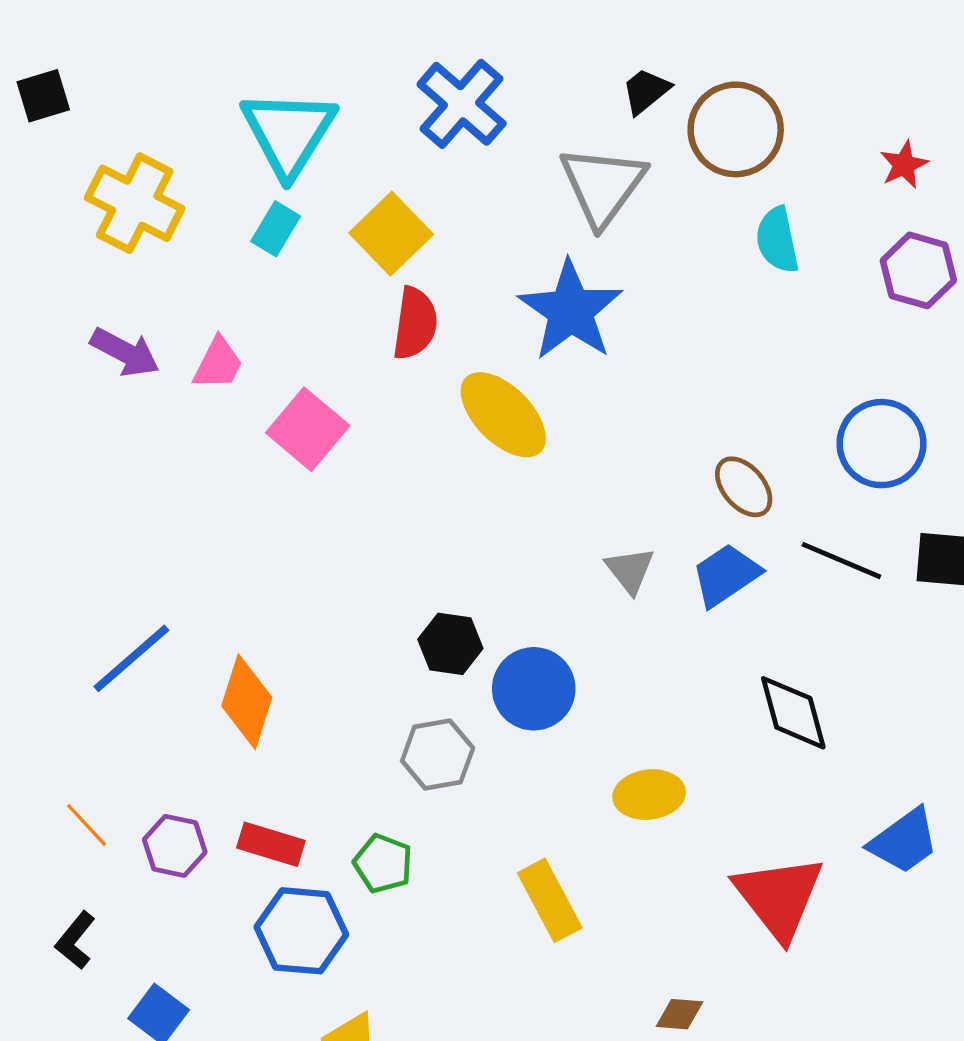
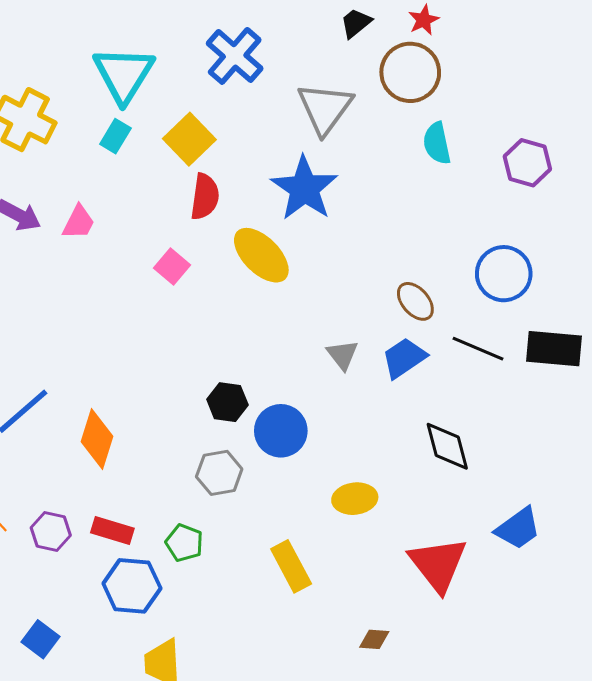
black trapezoid: (646, 91) -> (356, 23), moved
red star: (904, 165) -> (424, 20), moved
pink square: (308, 429) -> (172, 266), moved, size x0.7

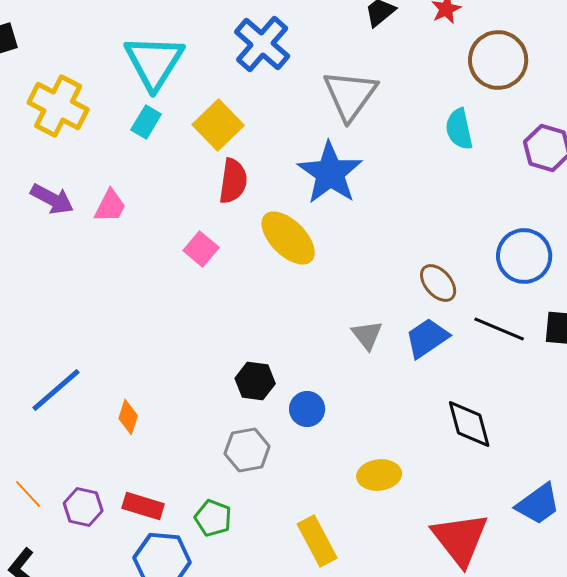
brown circle: (410, 72) -> (498, 60), moved
blue circle: (281, 431) -> (307, 409), size x0.7
orange diamond: (97, 439) -> (128, 417), size x0.6

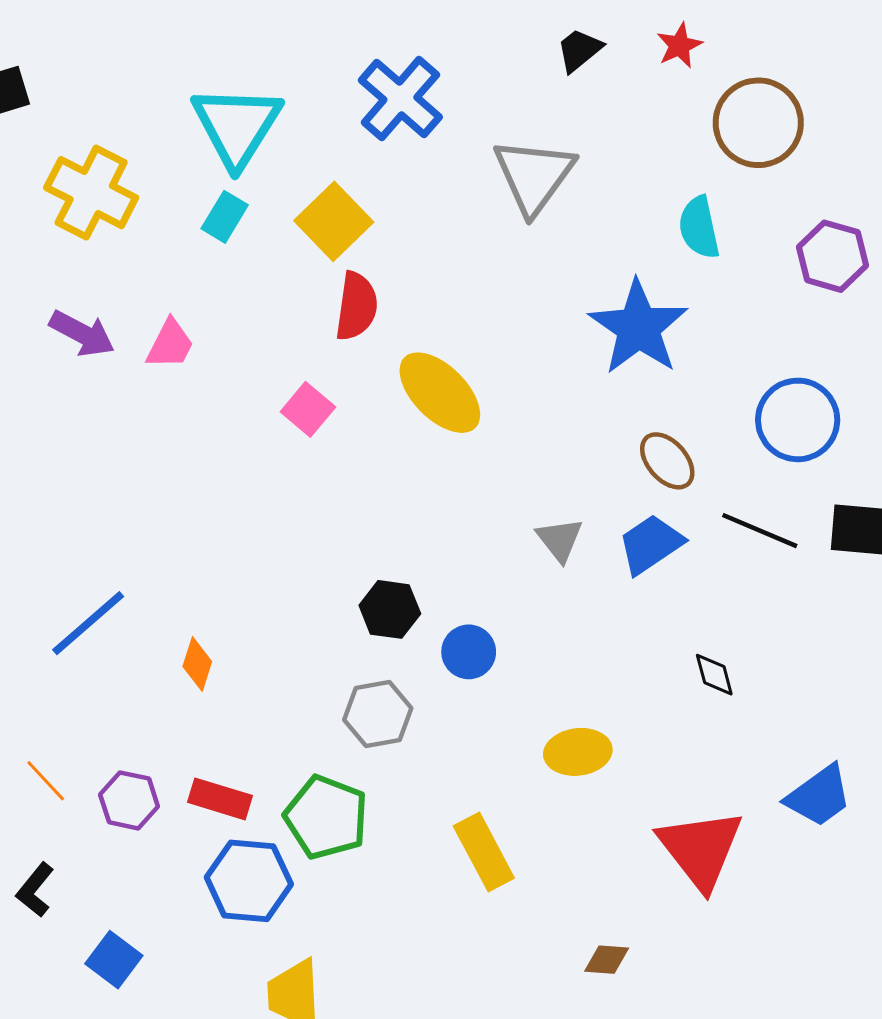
blue star: (330, 173) -> (638, 327), moved
black diamond: (469, 424) -> (714, 675), size x0.6
green pentagon: (213, 518) -> (326, 817), size x1.5

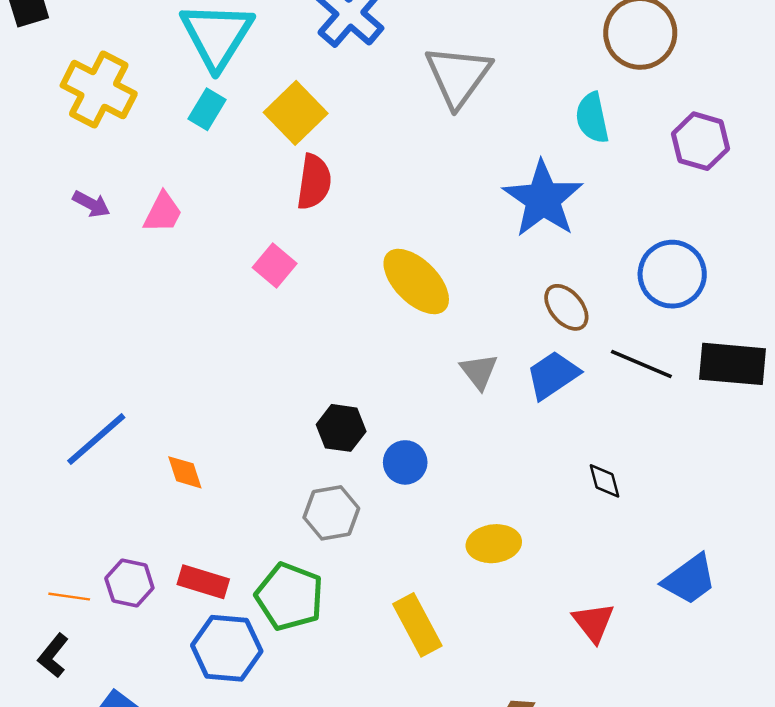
purple arrow: (82, 334) -> (91, 204), size x0.7
yellow ellipse: (440, 393) -> (416, 282), moved
orange diamond: (197, 664) -> (185, 472), turned -36
orange line: (46, 781) -> (69, 597), moved, turned -39
red triangle: (701, 849) -> (593, 622), size x0.6

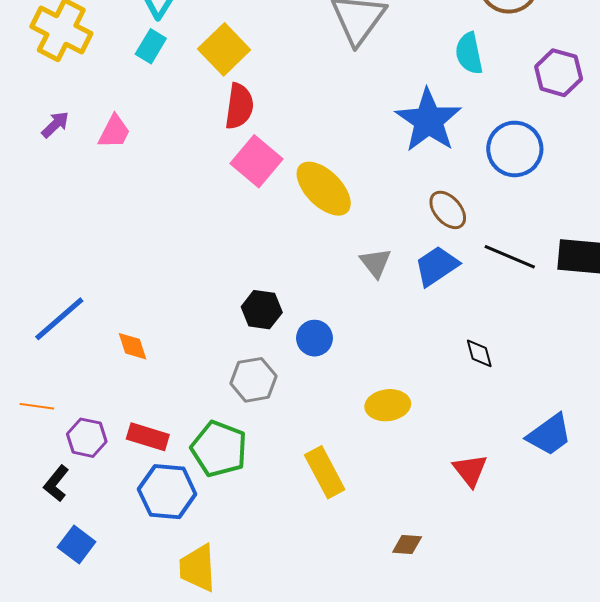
purple arrow: (91, 204) -> (55, 125), turned -72
pink square: (275, 266) -> (257, 161), moved, size x1.4
blue circle: (672, 274) -> (515, 149), moved
orange line: (69, 597) -> (37, 406), moved
black L-shape: (53, 656) -> (56, 483), moved

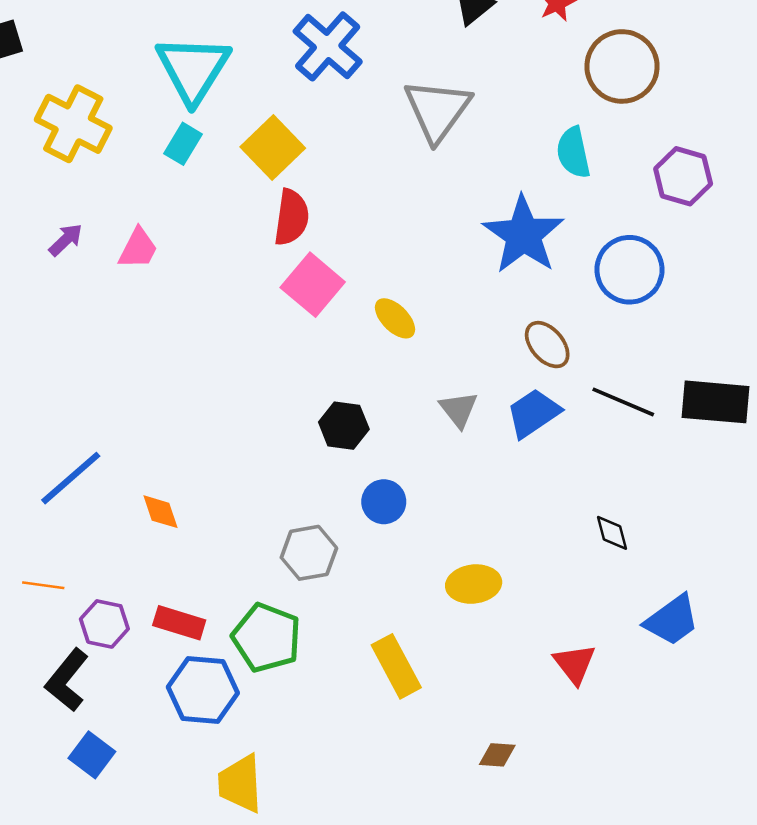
yellow ellipse: (324, 189) -> (395, 318), size x0.6
black hexagon: (262, 310) -> (344, 426), moved
black diamond: (479, 353) -> (612, 533), moved
black L-shape: (56, 483) -> (67, 680), size x1.4

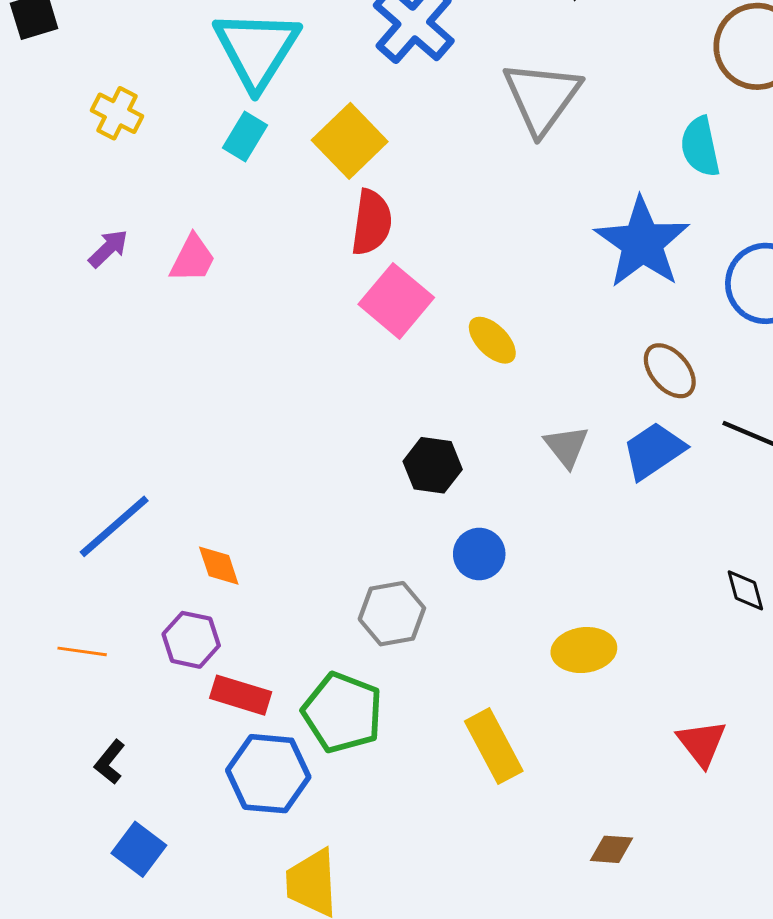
yellow cross: (73, 124) -> (117, 113), size x0.6
purple hexagon: (104, 624) -> (191, 640), moved
black L-shape: (67, 680) -> (110, 762), size x0.6

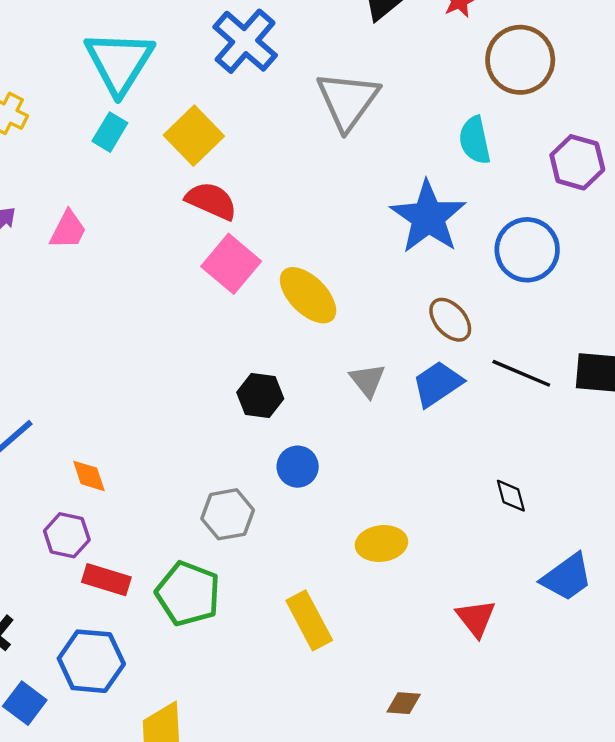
red semicircle: (372, 222) -> (211, 201), turned -74
yellow ellipse: (492, 340) -> (308, 295), size x1.5
blue hexagon: (268, 774) -> (91, 661), moved

